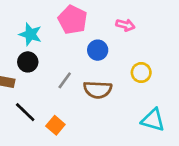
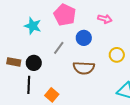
black circle: (28, 62) -> (34, 63), moved
gray line: (65, 80) -> (59, 48), moved
black line: (25, 112) -> (29, 85), turned 48

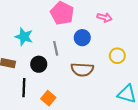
cyan star: (33, 26) -> (24, 37), moved
gray line: (59, 48) -> (56, 48), turned -48
black circle: (34, 63) -> (39, 64), moved

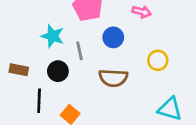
cyan star: (24, 37) -> (53, 36), moved

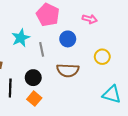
cyan star: (53, 36) -> (21, 38), turned 30
black circle: (58, 71) -> (33, 78), moved

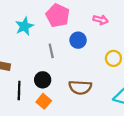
cyan star: (21, 38) -> (24, 26), moved
brown semicircle: (68, 70) -> (80, 87), moved

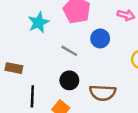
gray line: (51, 51) -> (69, 51), turned -48
black circle: (43, 80) -> (69, 80), moved

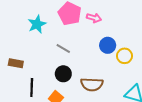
pink arrow: (126, 15) -> (94, 18), moved
blue circle: (100, 38) -> (108, 45), moved

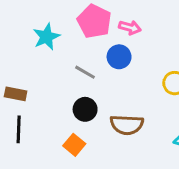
blue circle: (108, 45) -> (119, 57), moved
black line: (32, 88) -> (19, 129), moved

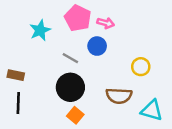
black circle: (85, 109) -> (70, 87), size x1.5
brown semicircle: (127, 125) -> (119, 96), moved
orange square: (74, 145) -> (75, 115), moved

